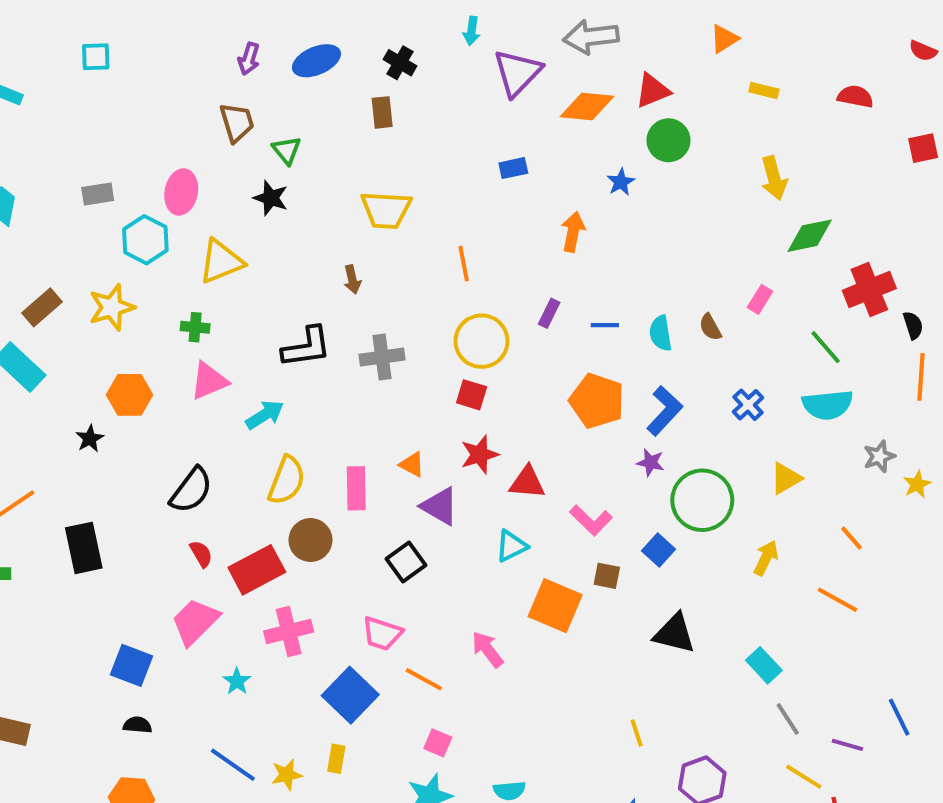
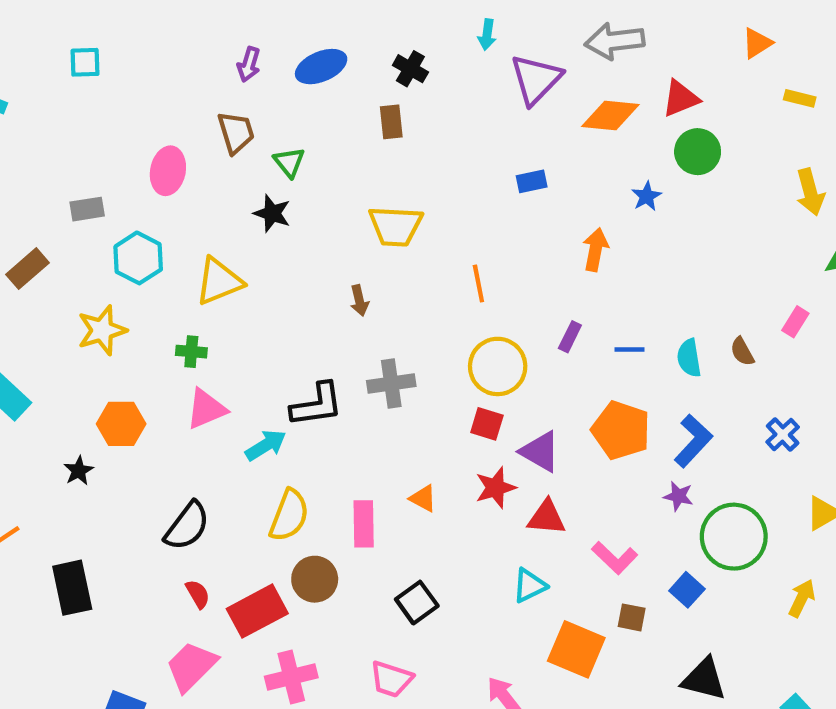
pink ellipse: (181, 192) -> (168, 171), moved
brown rectangle: (42, 307) -> (28, 269), moved
black L-shape: (307, 347) -> (317, 405), moved
purple triangle: (440, 506) -> (540, 452), moved

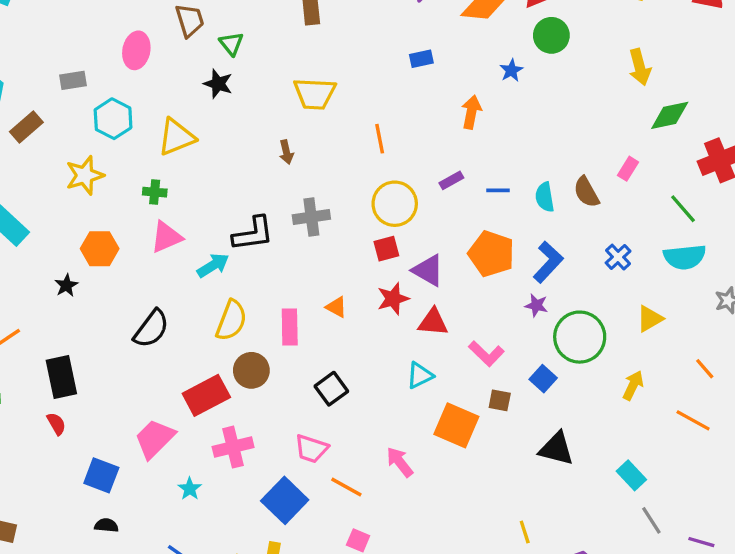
purple rectangle: (570, 337) -> (451, 180), turned 35
brown semicircle: (742, 352) -> (586, 192), size x1.4
red square: (487, 424) -> (386, 249), turned -32
red semicircle: (198, 594) -> (56, 424), moved

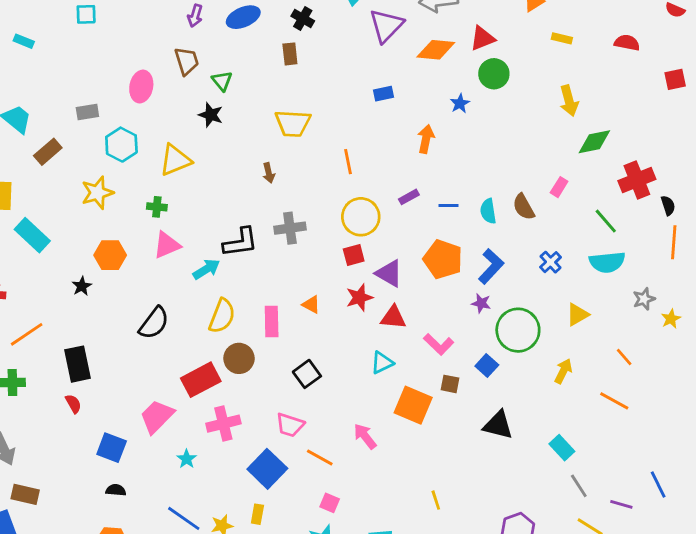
yellow line: (525, 532) -> (436, 500), moved

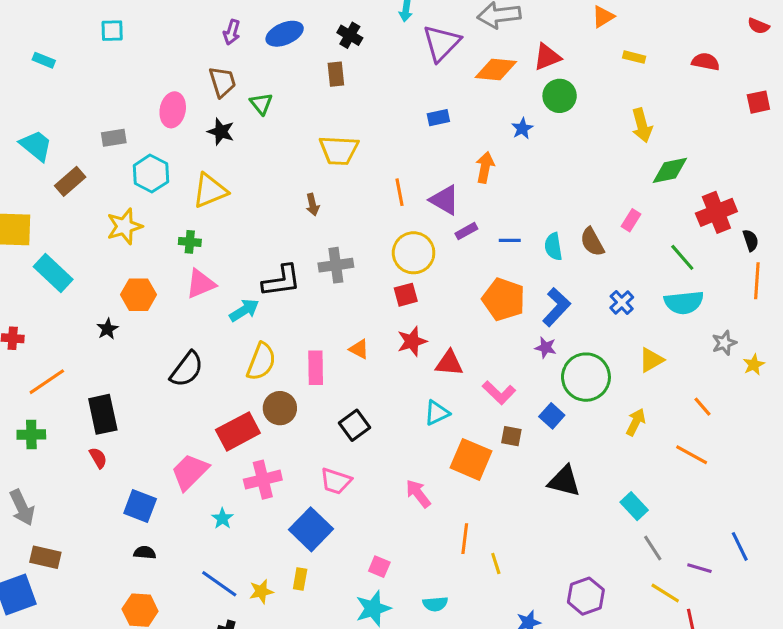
black star: (211, 115) -> (221, 132), moved
purple triangle: (389, 273) -> (445, 200), moved
orange line: (320, 458) -> (465, 539), moved, turned 68

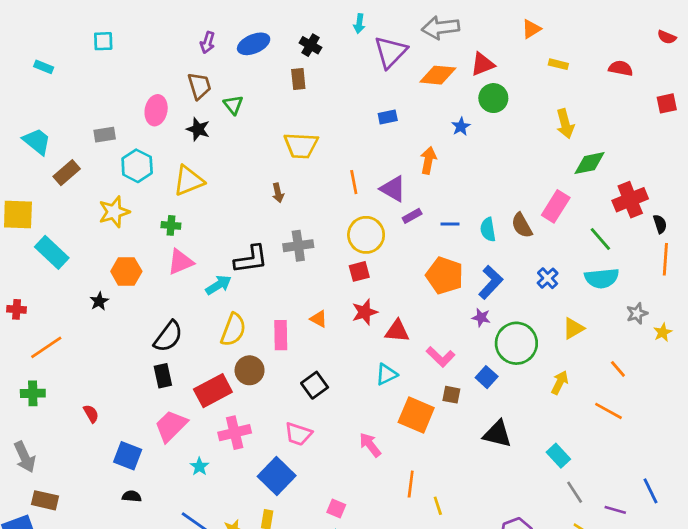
pink rectangle: (631, 220) -> (556, 206), size x1.6
black rectangle: (103, 414) -> (163, 376), moved, size x0.7

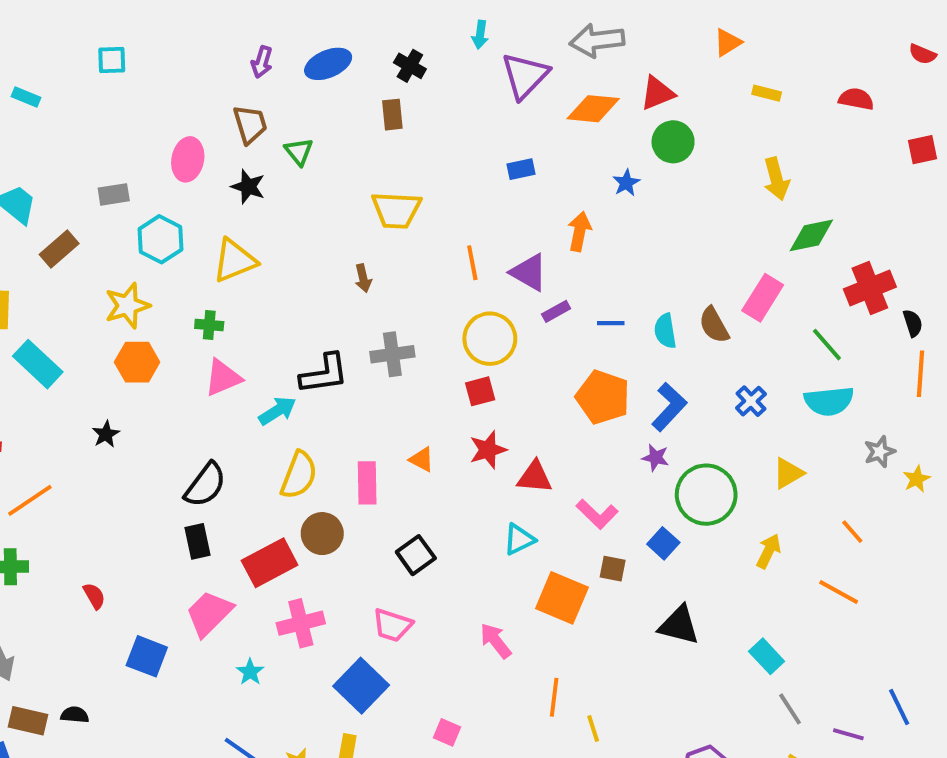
orange hexagon: (126, 271) -> (137, 362), moved
black semicircle: (132, 496) -> (75, 715), moved

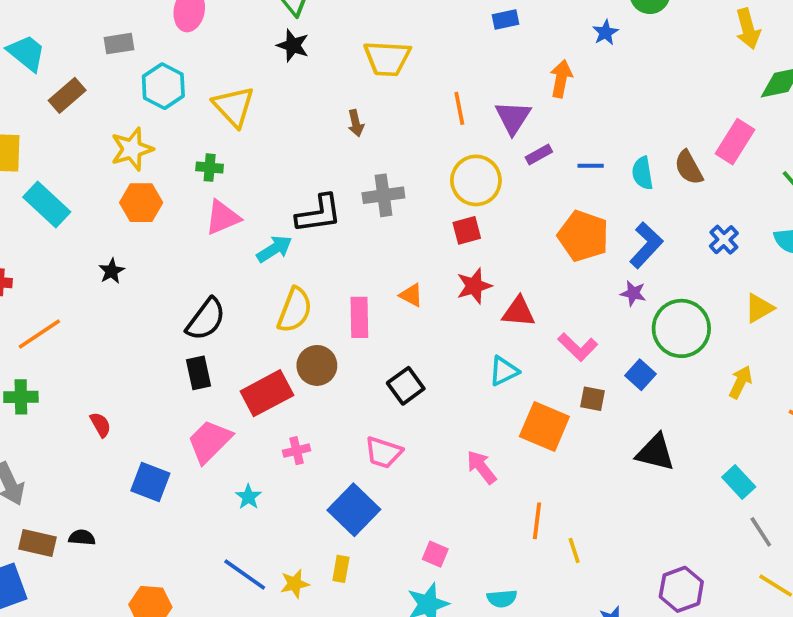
black star: (248, 187) -> (293, 45), moved
yellow triangle: (235, 261) -> (234, 106), turned -51
purple triangle: (529, 272) -> (513, 118), turned 33
pink cross: (301, 623) -> (297, 451), size x0.6

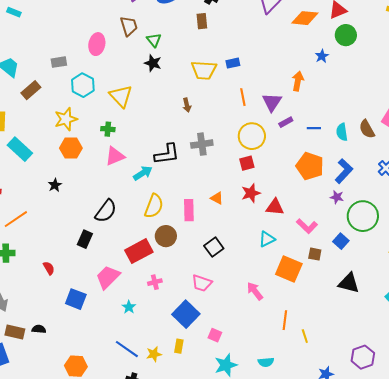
blue rectangle: (506, 20) -> (233, 63), moved
black rectangle: (198, 373) -> (85, 239), moved, turned 36
pink square: (435, 554) -> (215, 335), moved

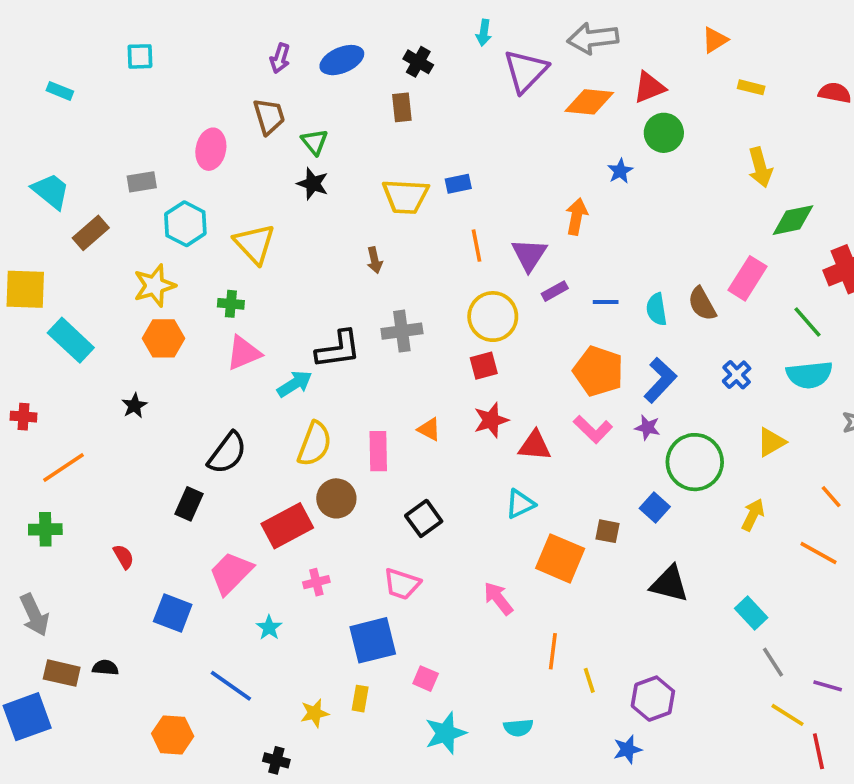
pink L-shape: (307, 226) -> (593, 429), moved
blue square: (186, 314) -> (373, 640), turned 32
blue line: (127, 349) -> (231, 686), moved
purple hexagon: (363, 357) -> (653, 699), moved

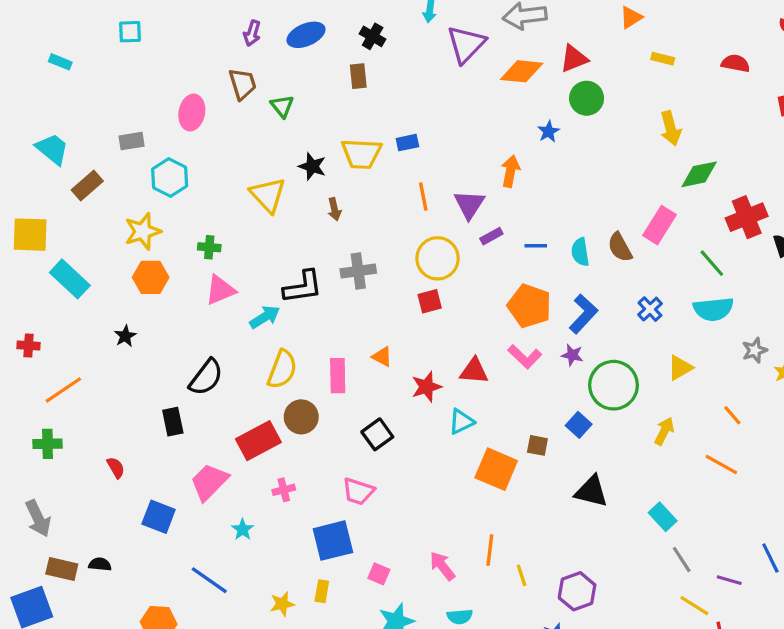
black star: (313, 184) -> (312, 166), moved
yellow triangle: (255, 244) -> (268, 195), moved
red star: (491, 420) -> (426, 387), moved
black rectangle: (189, 504) -> (173, 422), turned -36
pink arrow: (498, 598) -> (442, 566), moved

